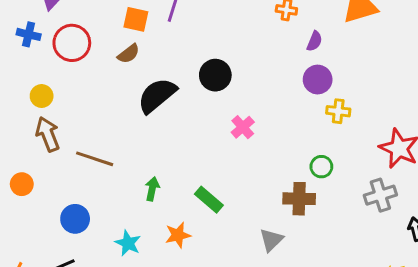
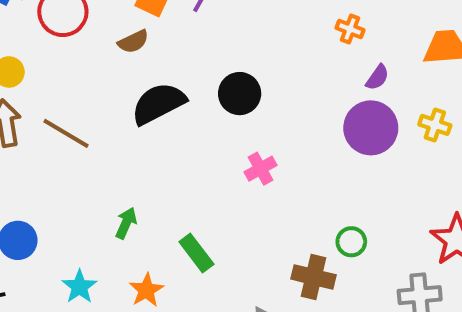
purple circle: (318, 80) -> (371, 128), size x1.4
yellow cross: (338, 111) -> (435, 125), moved
brown line: (95, 159) -> (66, 133), moved
orange star: (178, 235) -> (146, 290), turned -30

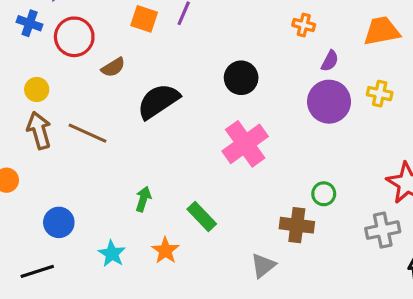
brown semicircle: (133, 42) -> (113, 67), moved
black circle: (240, 94) -> (241, 78), moved
pink cross: (261, 169) -> (245, 144), size x1.8

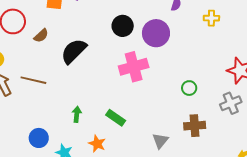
purple circle: (329, 102) -> (156, 33), moved
pink cross: (245, 144) -> (134, 67), turned 32
blue circle: (59, 222) -> (39, 138), moved
brown cross: (297, 225) -> (195, 126), moved

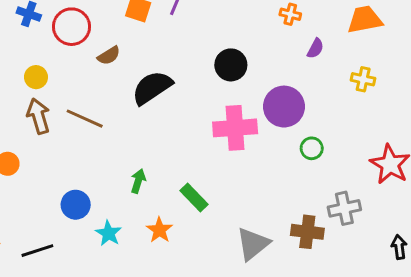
purple circle: (156, 33) -> (284, 107), moved
green circle: (189, 88) -> (312, 148), moved
gray cross: (231, 103) -> (344, 208), moved
gray triangle: (160, 141) -> (253, 244), size x1.4

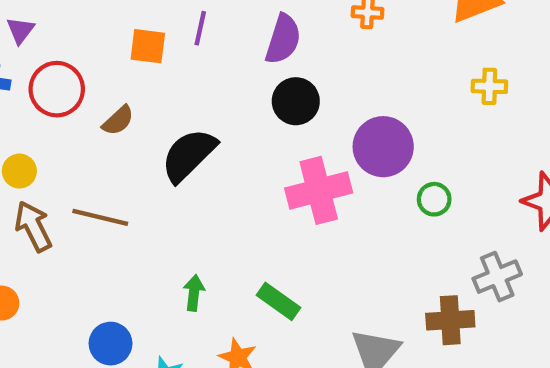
purple semicircle: (315, 48) -> (283, 39), moved, size x1.6

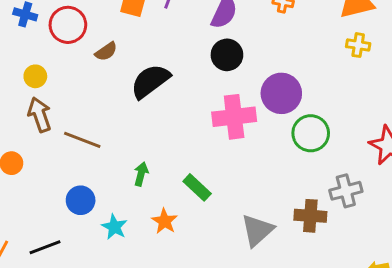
yellow cross: (489, 86) -> (358, 45), moved
green circle: (434, 199) -> (311, 133), size x1.6
brown line: (100, 217) -> (82, 140), moved

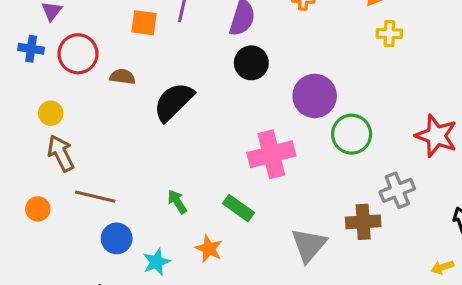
brown semicircle: (106, 52) -> (122, 77), turned -130
pink cross: (234, 117) -> (271, 154), moved
brown line: (82, 140) -> (95, 197), moved
green arrow: (141, 174) -> (177, 202), turned -40
cyan star: (114, 227) -> (156, 262), turned 30

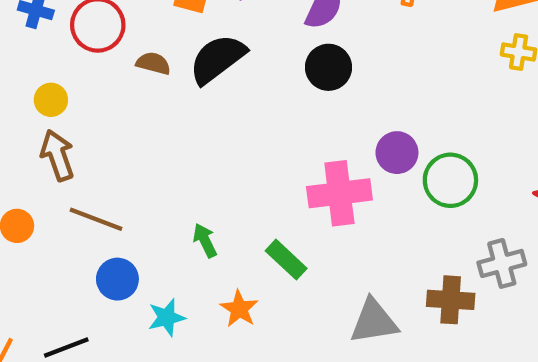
purple circle: (315, 96) -> (397, 153), moved, size x0.7
black semicircle: (174, 102) -> (217, 59), moved
gray triangle: (309, 245) -> (374, 321), turned 33

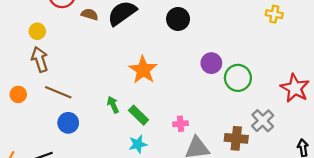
pink cross: (339, 193) -> (180, 124), moved, size x0.5
green rectangle: (286, 260) -> (139, 115), moved
gray cross: (502, 263) -> (263, 121), turned -30
orange star: (239, 309) -> (143, 70), moved, size x1.5
cyan star: (167, 317) -> (138, 144), moved

